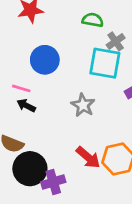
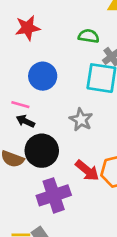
black circle: (30, 169) -> (42, 151), moved
purple cross: (53, 182) -> (54, 195), size x1.4

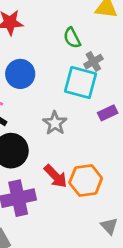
green semicircle: (89, 36) -> (72, 38), turned -132

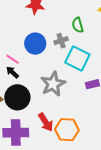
gray cross: (93, 62) -> (61, 41), moved
gray star: (55, 123) -> (53, 84), size x1.4

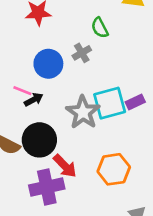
cyan square: (77, 58) -> (110, 103), moved, turned -30
black arrow: (12, 72) -> (34, 100), moved, turned 120
red arrow: (46, 122) -> (65, 166), moved

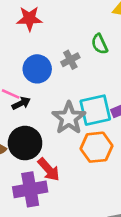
green semicircle: (100, 28) -> (100, 44), moved
orange hexagon: (114, 169) -> (97, 147), moved

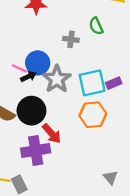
gray cross: (70, 60) -> (71, 39), turned 35
blue circle: (37, 69) -> (38, 63), moved
gray star: (69, 118) -> (57, 79), moved

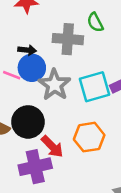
gray cross: (71, 39) -> (68, 39), size x1.6
black arrow: (28, 76) -> (27, 50), moved, turned 35
orange hexagon: (93, 115) -> (89, 137), moved

